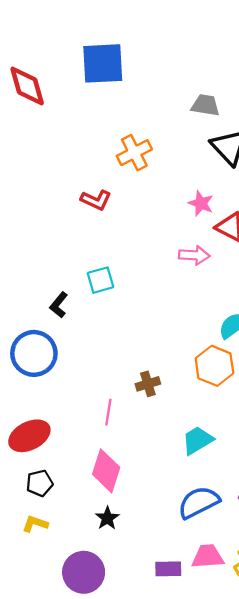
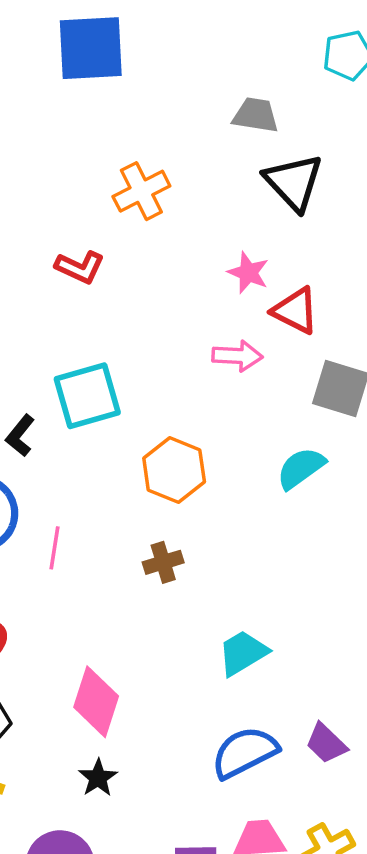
cyan square: (100, 280) -> (87, 396), size x1.5
orange hexagon: (214, 366) -> (174, 470), moved
pink line: (108, 412) -> (55, 548), moved

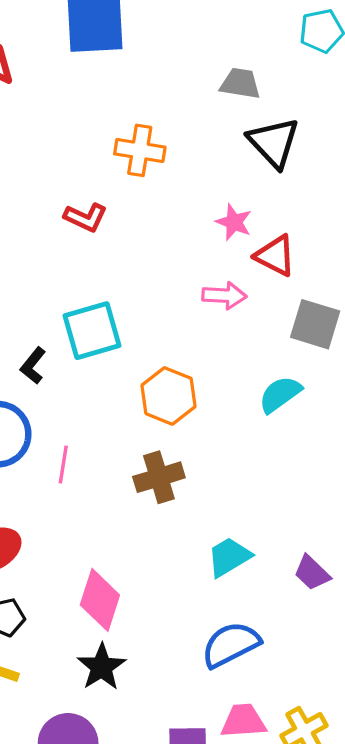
orange cross: (141, 191) -> (140, 150), turned 36
brown cross: (163, 562) -> (159, 477), size x1.4
purple trapezoid: (326, 743) -> (312, 573), moved
black star: (98, 778) -> (102, 667), size x1.4

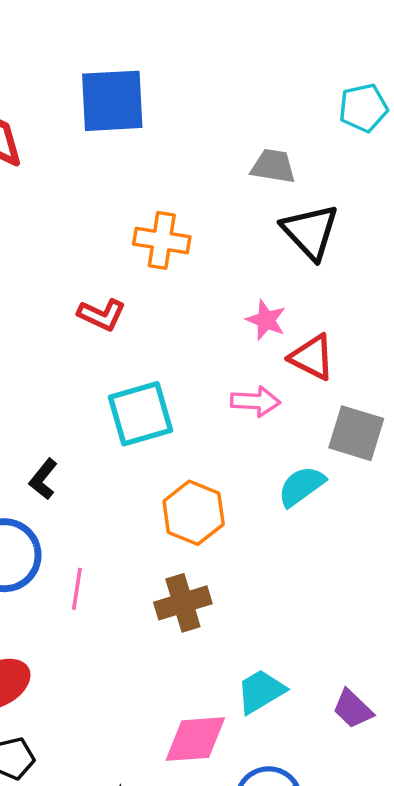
cyan square: (92, 331) -> (141, 414), moved
cyan semicircle: (280, 394) -> (301, 486), moved
pink diamond: (100, 600) -> (195, 739), moved, turned 68

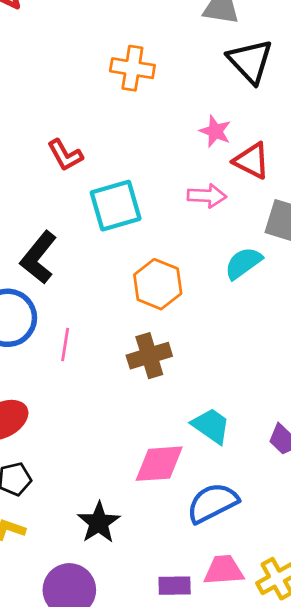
red L-shape: (102, 315) -> (65, 155), moved, turned 36
black L-shape: (43, 479) -> (39, 258), size x1.6
cyan trapezoid: (261, 691) -> (211, 426), turned 66

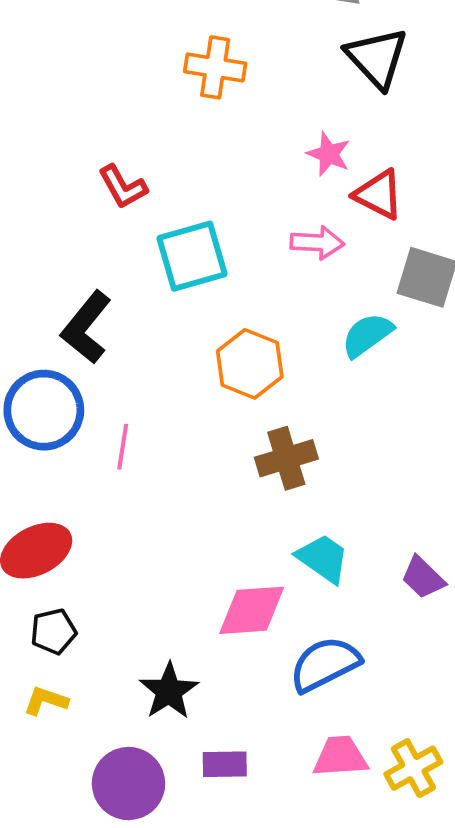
brown cross: (149, 356) -> (286, 458), moved
purple rectangle: (175, 586) -> (225, 764), moved

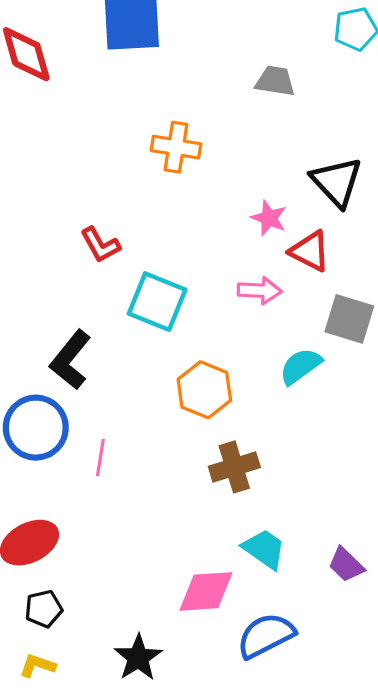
black triangle: (377, 58) -> (337, 182), moved
cyan square: (192, 256) -> (157, 302), turned 38

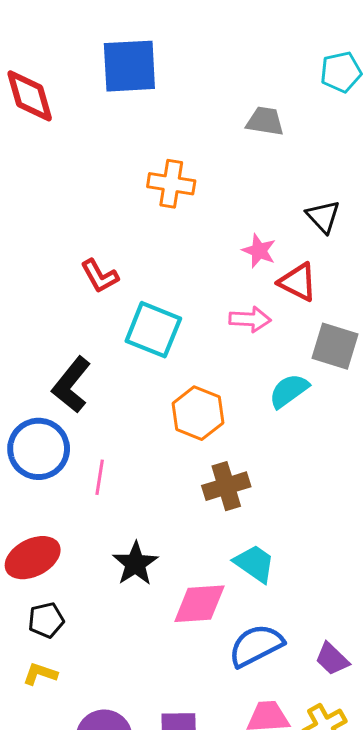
black triangle: (337, 182) -> (323, 217), size x0.7
purple trapezoid: (346, 565) -> (332, 659), moved
black star: (138, 658) -> (135, 564), moved

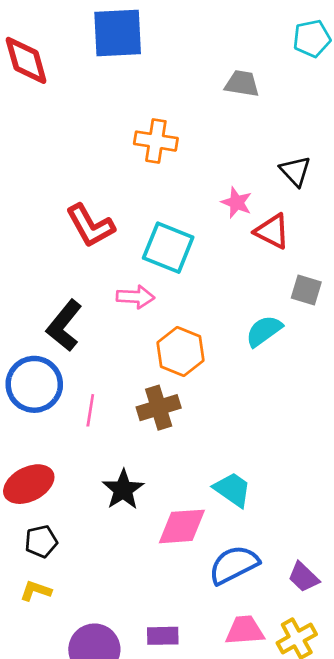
red L-shape: (100, 276) -> (90, 226), size x1.4
pink arrow: (250, 319) -> (135, 297), moved
cyan square: (153, 330) -> (168, 248), moved
gray square: (335, 346) -> (306, 290), size x0.7
brown cross: (226, 486) -> (159, 408), moved

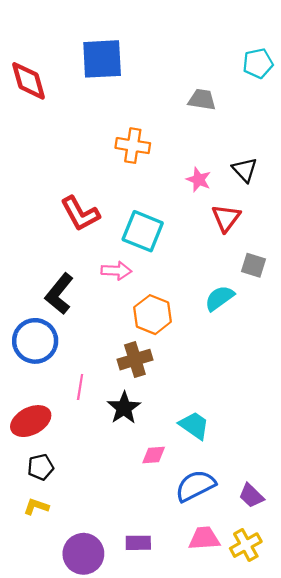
pink star: (237, 203) -> (199, 180), moved
red triangle: (272, 231) -> (226, 218), turned 40
pink line: (90, 410) -> (80, 387), moved
black star: (123, 490) -> (124, 408), moved
pink diamond: (182, 526) -> (154, 455), size x0.6

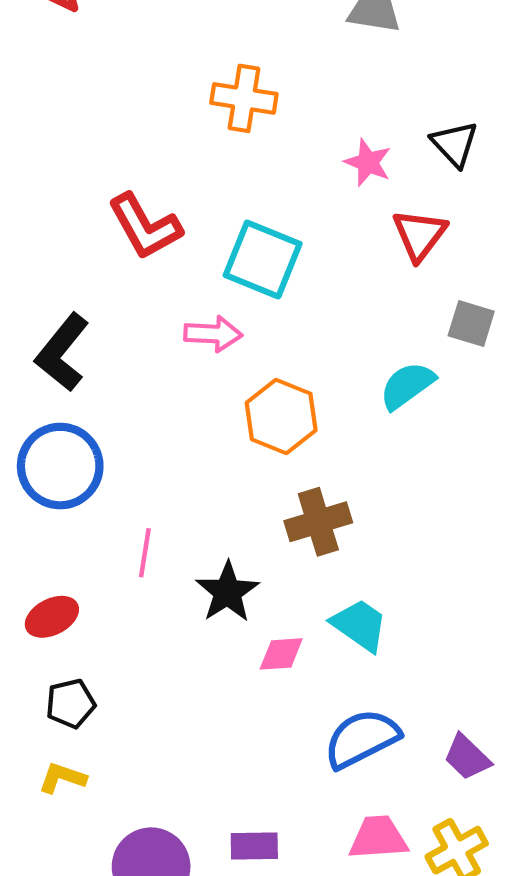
black L-shape: (59, 294) -> (62, 352), moved
brown cross: (135, 360) -> (318, 522), moved
red ellipse: (31, 421) -> (52, 617), size x0.7
pink diamond: (154, 455) -> (281, 654), moved

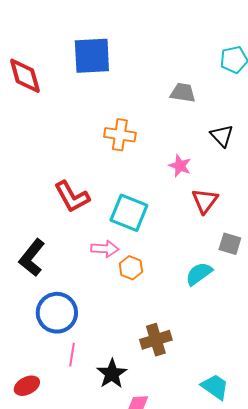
black triangle: (455, 144) -> (222, 136), moved
orange hexagon: (281, 416) -> (131, 268), moved, size x0.7
blue circle: (60, 466) -> (57, 313), moved
cyan trapezoid: (360, 625) -> (215, 387), moved

